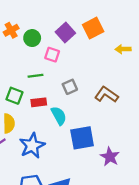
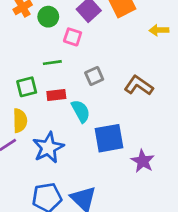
green square: (14, 96) -> (27, 87), turned -35

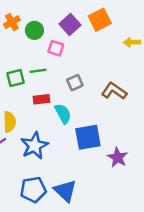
green square: (27, 87) -> (15, 78), moved

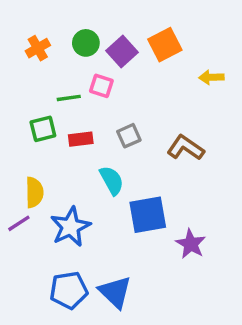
green circle: (34, 30) -> (86, 43), moved
green line: (38, 71) -> (69, 98), moved
red rectangle: (42, 99) -> (81, 139), moved

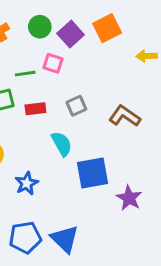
blue star: (70, 227) -> (27, 183), size x0.7

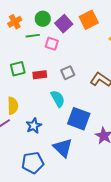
green line: (25, 74) -> (33, 36), moved
blue square: (92, 173) -> (79, 119), turned 30
blue triangle: (65, 239) -> (63, 148), moved

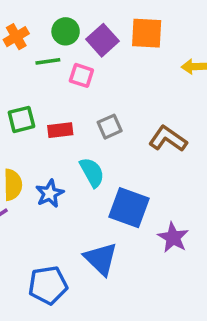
orange square: (89, 20) -> (147, 33), turned 30
blue star: (34, 126) -> (50, 194), moved

